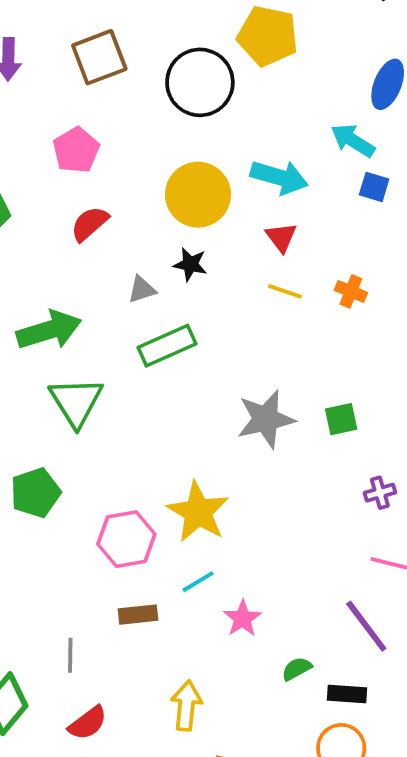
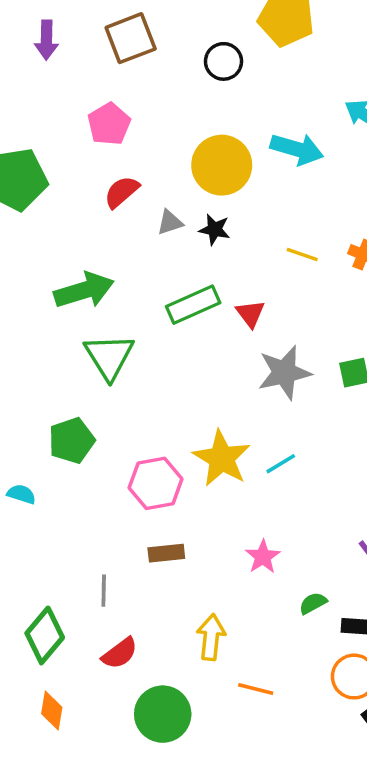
black circle: (200, 82) -> (223, 61), size x0.6
red triangle: (281, 237) -> (250, 314), moved
gray triangle: (142, 289) -> (170, 222), moved
cyan line: (198, 582) -> (281, 464), moved

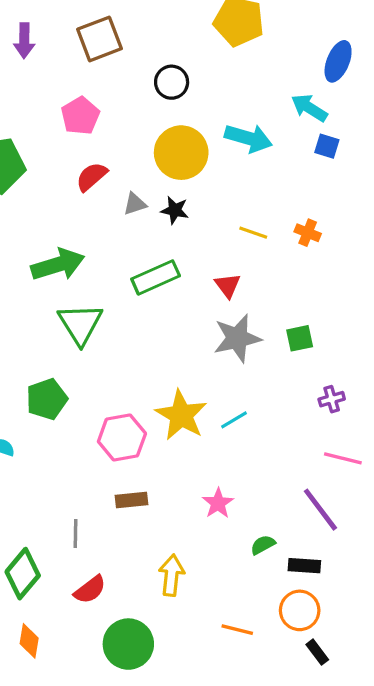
black circle: (223, 61) -> (172, 82), moved
red triangle: (250, 314) -> (228, 285), moved
orange line: (256, 689) -> (237, 630), moved

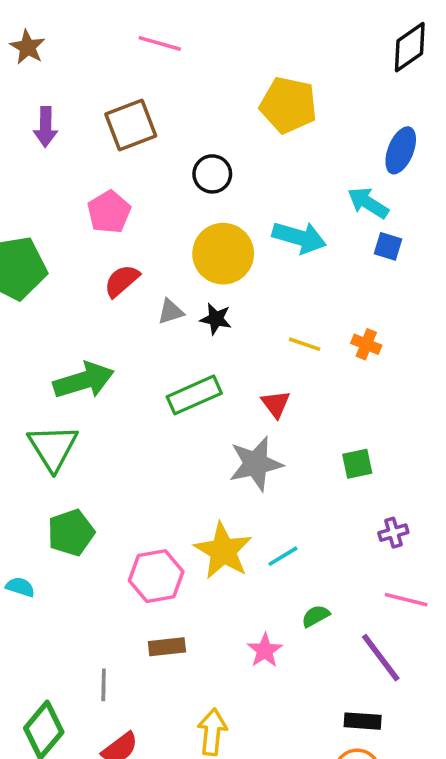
green triangle: (80, 324) -> (53, 447), moved
gray star: (237, 338) -> (256, 464), moved
green semicircle: (263, 545) -> (316, 616), moved

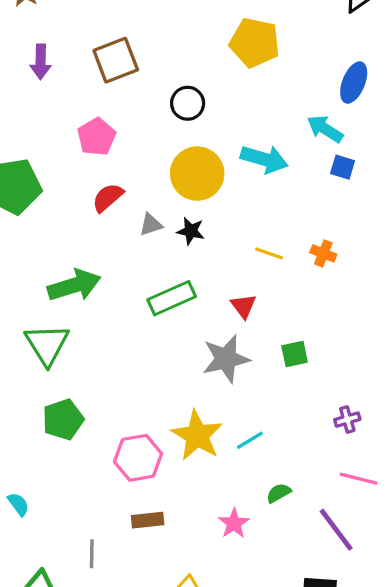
green square: (357, 464) -> (295, 354), moved
cyan semicircle: (20, 587) -> (18, 504), moved, turned 35

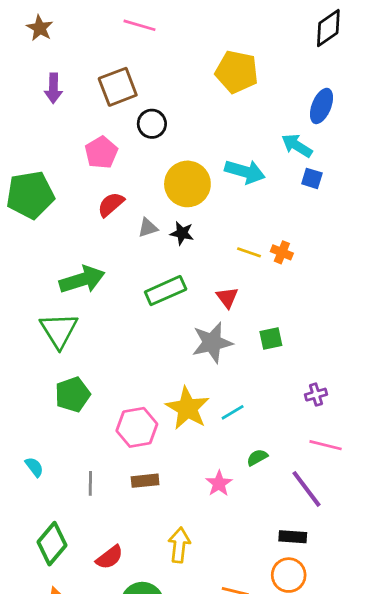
black circle: (188, 103) -> (152, 124), moved
orange cross: (323, 253) -> (282, 252), moved
gray line: (92, 554) -> (90, 483), moved

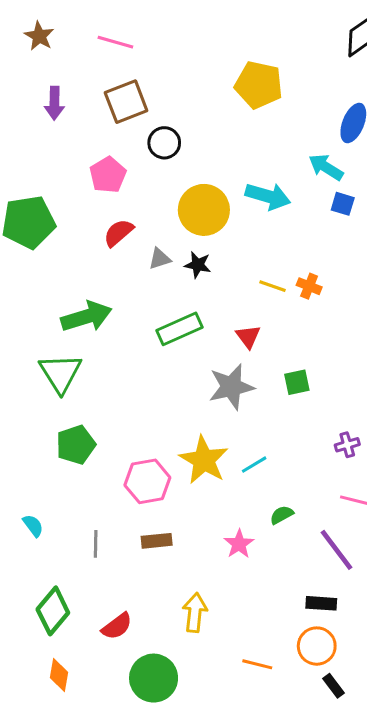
pink line: (140, 25) -> (115, 42), moved

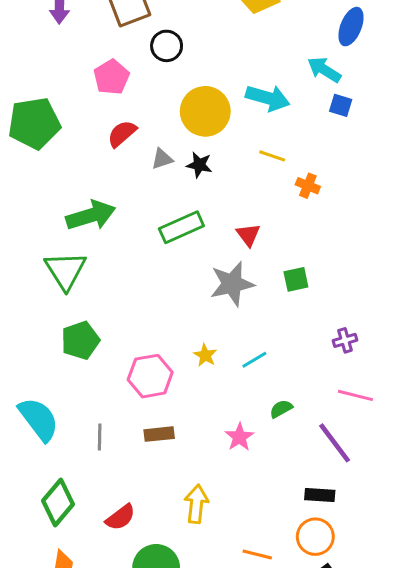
yellow line: (272, 286) -> (272, 156), moved
yellow star: (204, 460) -> (205, 355), size x0.5
cyan semicircle: (33, 526) -> (39, 419), size x2.0

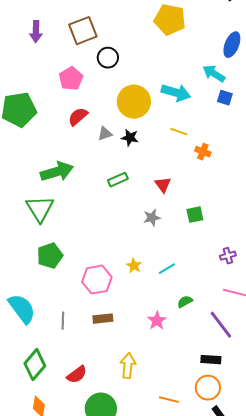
green rectangle: (181, 227) -> (118, 180), size x0.7
gray star: (232, 284) -> (152, 218), size x0.6

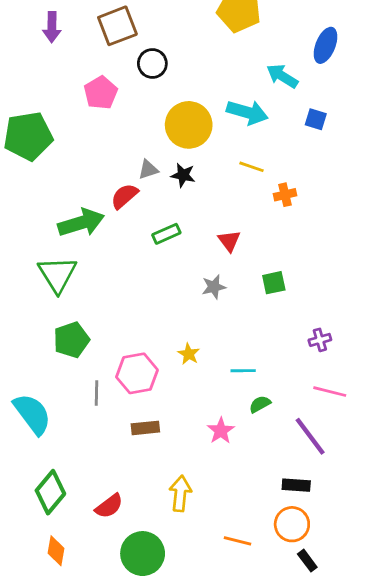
cyan arrow: (214, 74) -> (282, 76), moved
red semicircle: (78, 117) -> (124, 196), moved
orange cross: (203, 152) -> (285, 195), turned -35
cyan line: (167, 269) -> (243, 371), moved, turned 30
gray line: (63, 321) -> (97, 393), moved

